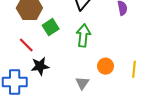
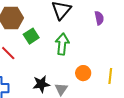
black star: (40, 66) -> (41, 84), moved

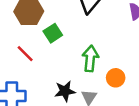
green arrow: (62, 44) -> (90, 59), moved

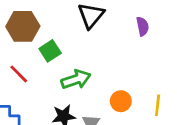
green arrow: (90, 59) -> (76, 79), moved, turned 65

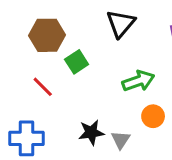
green arrow: (76, 79) -> (138, 81), moved

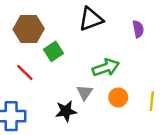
black triangle: (121, 24) -> (91, 19), turned 30
gray triangle: (121, 140) -> (85, 92), moved

